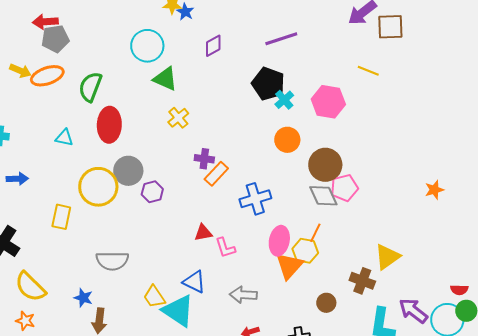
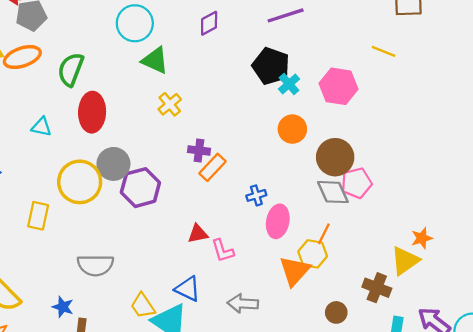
orange star: (434, 190) -> (422, 238), moved
purple hexagon: (152, 192) -> (140, 188), size x1.6
blue cross: (255, 199) -> (256, 195), size x0.6
pink ellipse: (279, 241) -> (278, 221), moved

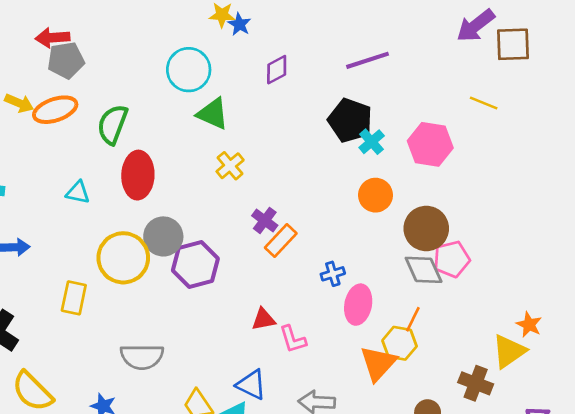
purple cross: (199, 150) -> (265, 220), turned 30
orange star: (422, 238) -> (529, 325), turned -30

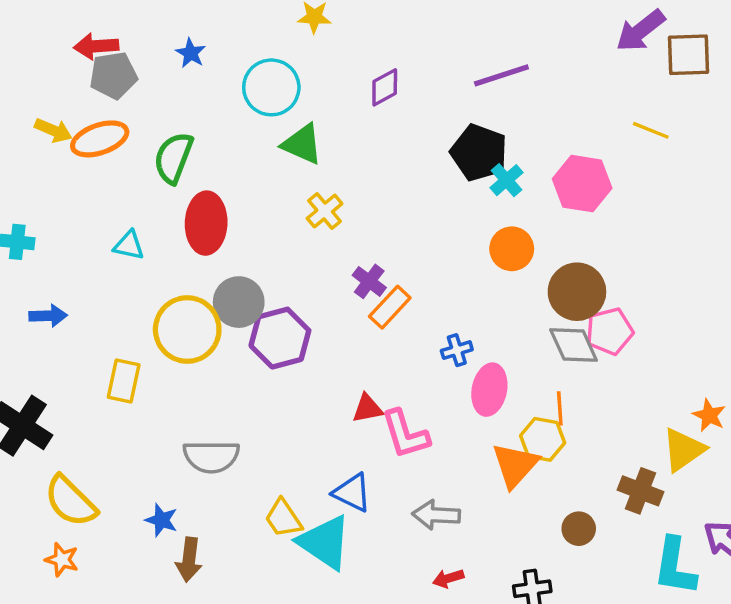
blue star: (239, 24) -> (191, 53), moved
orange line: (413, 319) -> (560, 408), turned -30
pink L-shape: (293, 339) -> (405, 434), size x1.4

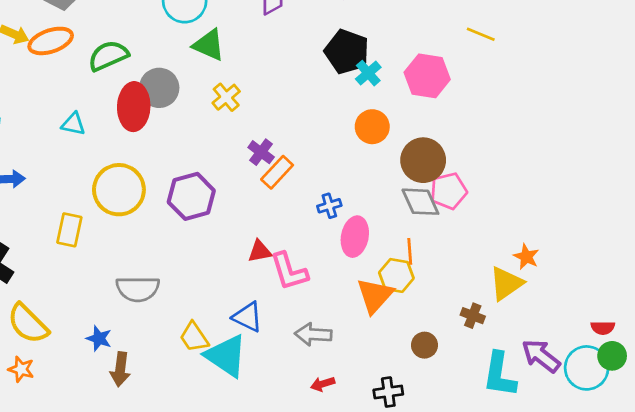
green semicircle: (173, 158) -> (108, 56), turned 45
gray circle: (239, 302) -> (159, 88), moved
brown cross: (640, 491) -> (473, 316), size x0.7

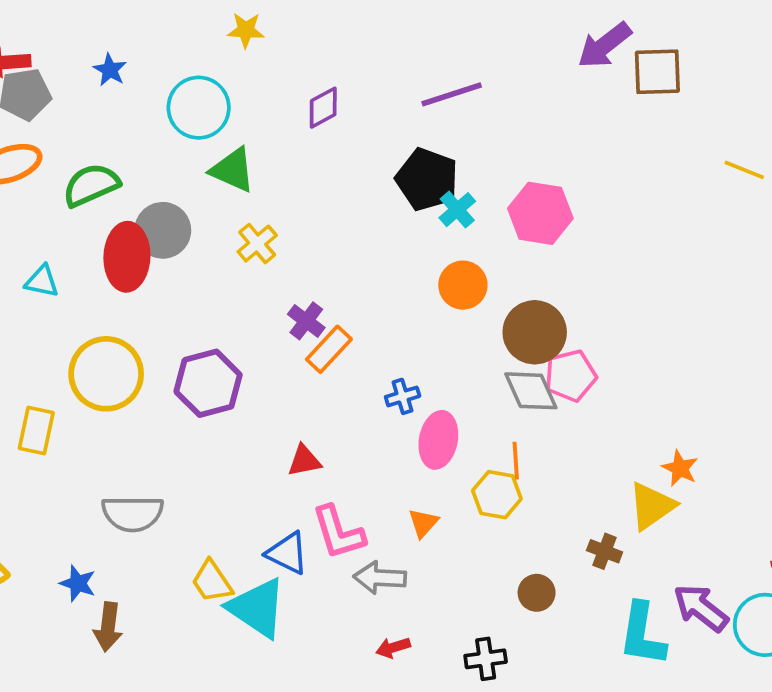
yellow line: (481, 34) -> (744, 170), moved
pink L-shape: (289, 271) -> (338, 532), moved
orange triangle: (375, 296) -> (423, 523), moved, size x0.6

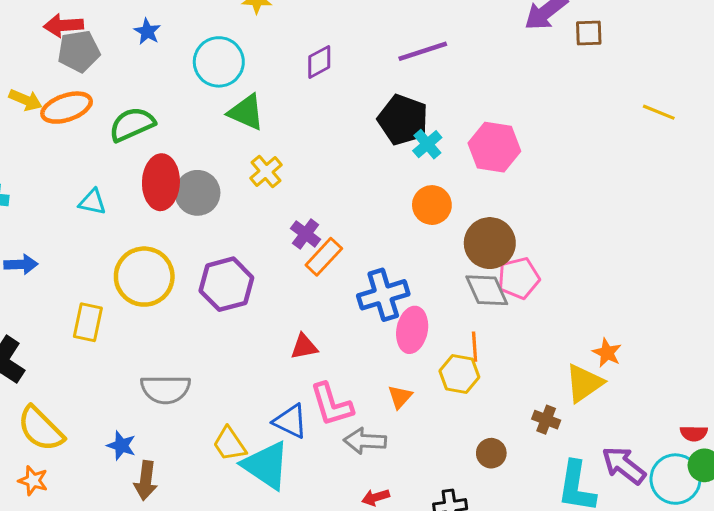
brown square: (657, 72) -> (589, 33), size x0.7
gray circle: (163, 230) -> (197, 193), moved
blue cross: (403, 396) -> (383, 295), size x1.8

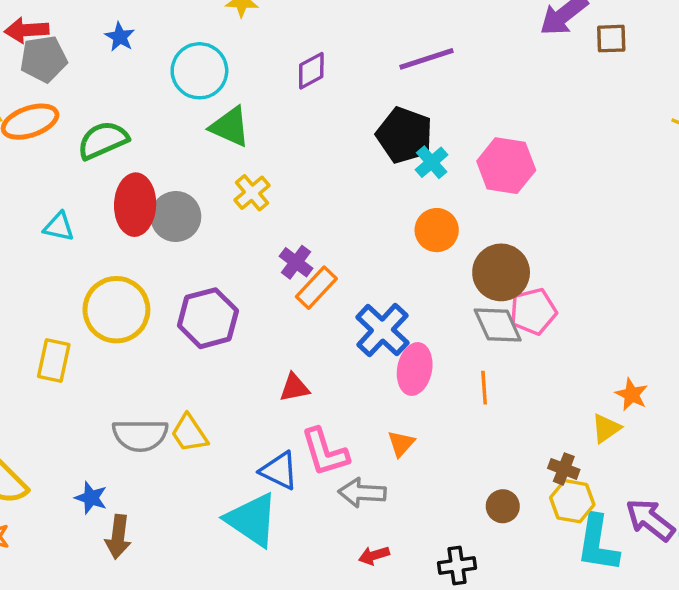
blue cross: (383, 295) -> (382, 330), turned -30
yellow hexagon: (459, 374) -> (572, 501), moved
yellow triangle: (584, 383) -> (606, 428), size x0.7
yellow trapezoid: (229, 444) -> (189, 433), moved

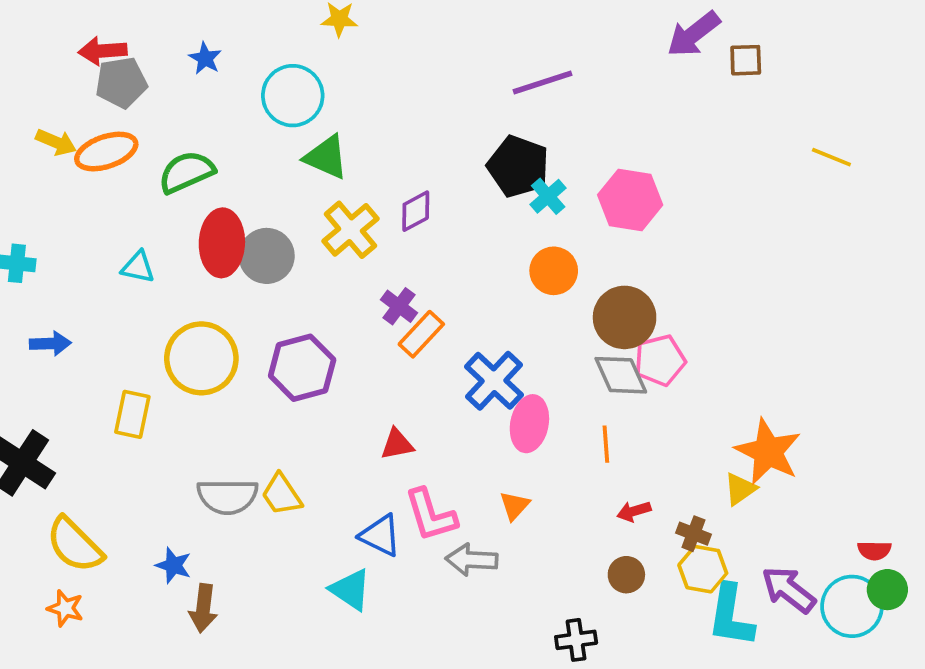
purple diamond: (311, 71) -> (416, 211), moved
yellow cross: (252, 193) -> (351, 230), size x1.4
orange star: (632, 394) -> (768, 452), size x1.8
cyan triangle: (252, 520) -> (351, 590), size x0.7
red arrow: (374, 555) -> (634, 511), moved

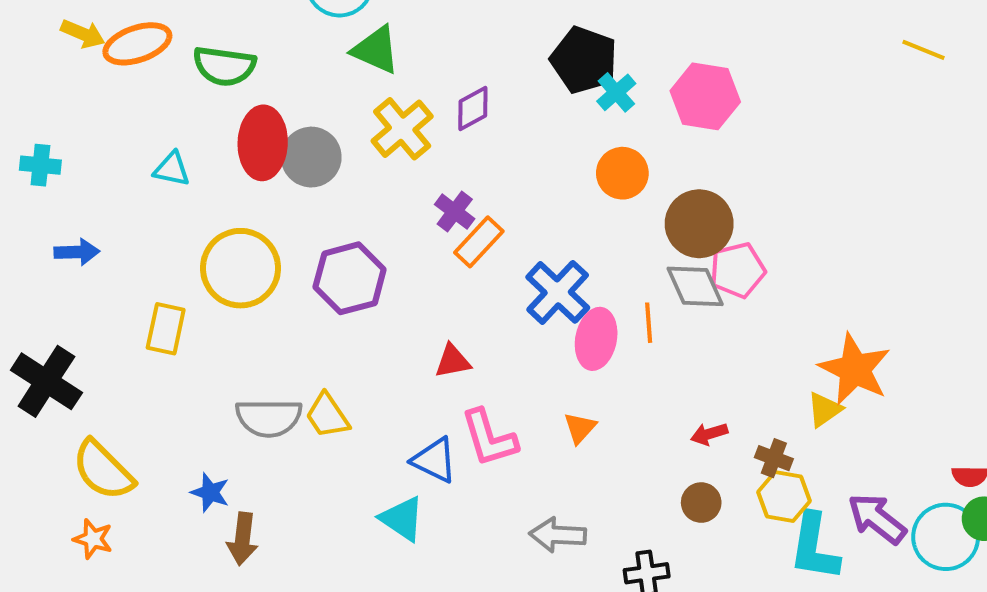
green semicircle: (186, 172) -> (224, 66), turned -148
orange line: (606, 444) -> (649, 323), moved
gray arrow: (472, 560) -> (558, 535), moved

